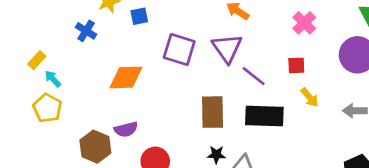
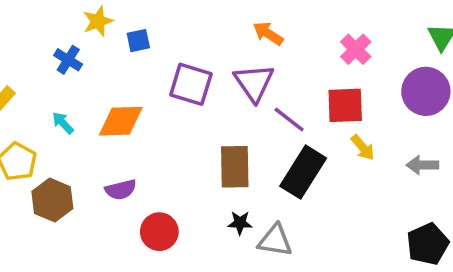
red square: (296, 65) -> (345, 105), size x1.6
cyan arrow: (53, 79) -> (63, 123), moved
black rectangle: (264, 116) -> (303, 172), turned -60
brown hexagon: (95, 147) -> (52, 200), moved

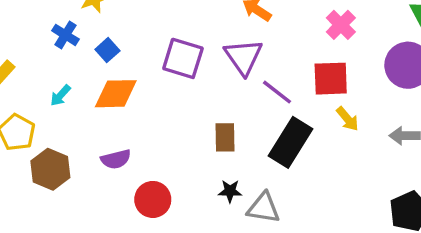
blue square: (138, 41) -> (107, 50), moved, turned -30
cyan arrow: (63, 123) -> (60, 95), turned -95
brown rectangle: (235, 167) -> (225, 137), size x0.7

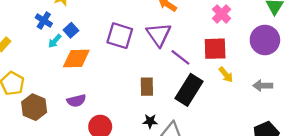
cyan arrow: (60, 95) -> (55, 41), moved

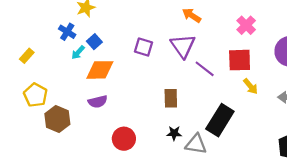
purple square: (120, 36) -> (144, 47), size x0.7
black rectangle: (189, 90) -> (220, 120), moved
purple semicircle: (76, 101) -> (98, 102), moved

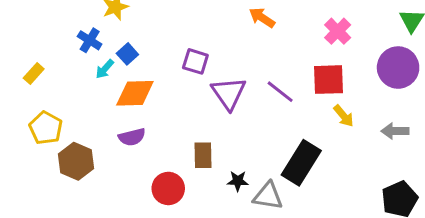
purple triangle: (183, 46) -> (229, 93), moved
brown rectangle: (171, 98) -> (203, 155), moved

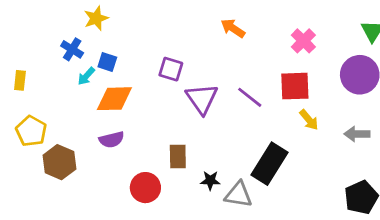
blue square: (127, 54) -> (107, 62), turned -30
yellow rectangle: (34, 74) -> (20, 80), turned -36

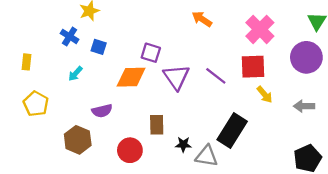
pink cross: (303, 41) -> (260, 29), size x1.4
cyan arrow: (86, 76) -> (75, 74), moved
orange diamond: (114, 99) -> (131, 77), moved
brown hexagon: (59, 162) -> (78, 140), moved

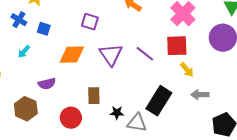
purple square: (151, 53) -> (90, 22), moved
gray arrow: (304, 106) -> (200, 95), moved

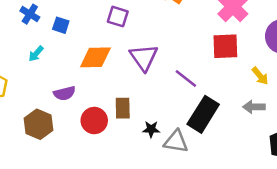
purple line: (145, 54) -> (186, 78), moved
yellow arrow: (187, 70) -> (260, 76), moved
red circle: (71, 118) -> (94, 121), moved

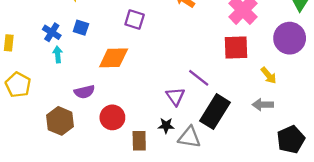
blue cross: (30, 14) -> (52, 32), moved
cyan arrow: (36, 54) -> (58, 54), turned 133
purple triangle: (144, 57) -> (175, 96), moved, size x0.7
brown rectangle: (123, 108) -> (139, 141), moved

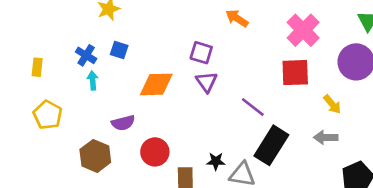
purple square: (135, 20) -> (201, 53), moved
purple triangle: (175, 96) -> (207, 82), moved

